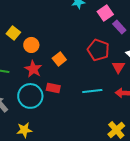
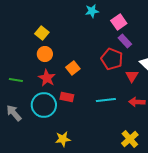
purple rectangle: (119, 27) -> (125, 41), moved
yellow square: (13, 33) -> (42, 33), moved
yellow star: (24, 130) -> (63, 139), moved

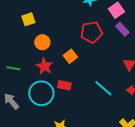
yellow square: (42, 33) -> (28, 19), moved, turned 32
red pentagon: (112, 59) -> (91, 32), moved, turned -30
cyan line: (106, 100) -> (103, 88), turned 48

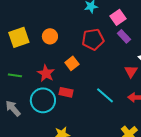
yellow square: (28, 19) -> (19, 37), moved, size x1.5
orange circle: (42, 42) -> (50, 36), moved

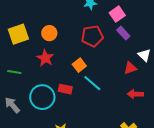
orange square: (72, 63) -> (79, 65), moved
red triangle: (131, 71) -> (130, 68), turned 40
red star: (46, 73) -> (45, 58), moved
cyan line: (105, 95) -> (92, 83), moved

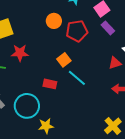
orange circle: (49, 33) -> (54, 21), moved
red star: (45, 58) -> (20, 53), moved, turned -30
cyan circle: (42, 97) -> (27, 106), moved

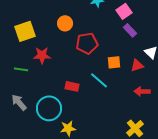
orange circle: (54, 21) -> (65, 23), moved
red pentagon: (77, 31) -> (87, 43), moved
orange square: (64, 60) -> (114, 62), moved, turned 32

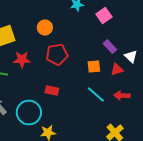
purple rectangle: (130, 30) -> (110, 46), moved
red pentagon: (87, 43) -> (57, 54), moved
cyan line: (99, 80) -> (96, 94), moved

